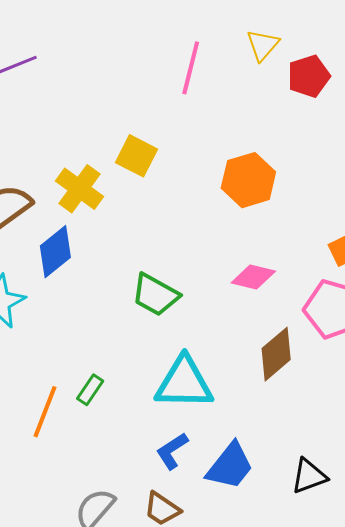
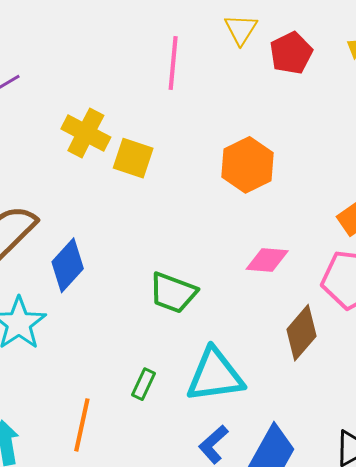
yellow cross: (79, 189) -> (86, 133), moved
green rectangle: (90, 390) -> (143, 384), moved

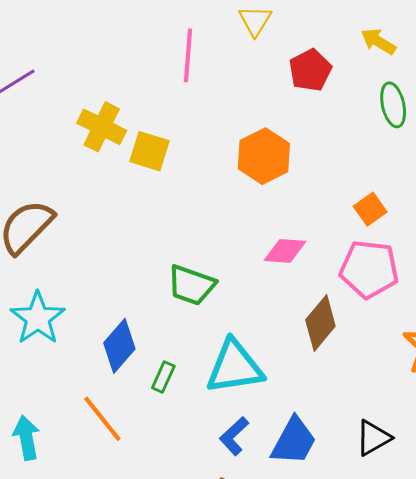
red pentagon: (291, 53) -> (310, 70), moved
blue diamond: (68, 265) -> (119, 346), moved
orange line: (82, 425) -> (102, 419), turned -50

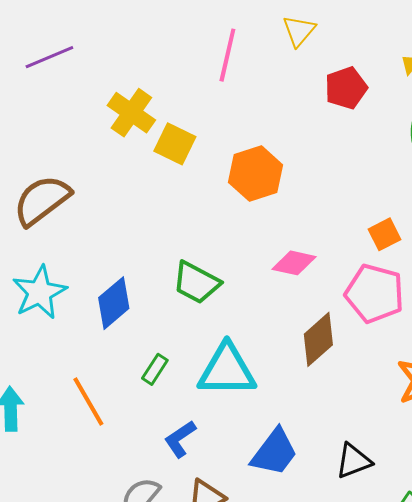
orange hexagon: (264, 156) -> (255, 174), moved
blue diamond: (119, 346) -> (114, 303), moved
blue L-shape: (234, 436) -> (180, 439), moved

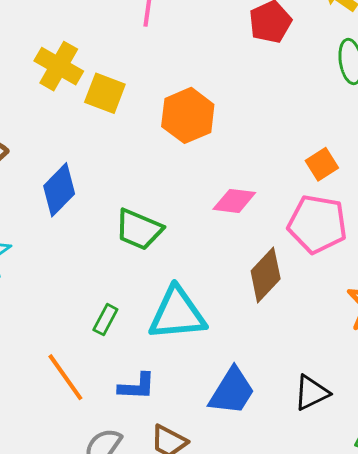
blue diamond: (114, 303) -> (59, 190), moved
orange line: (88, 402) -> (65, 377), moved
blue L-shape: (180, 439) -> (137, 387), turned -138

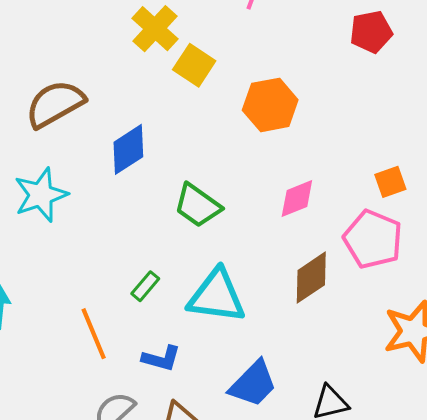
pink diamond: (234, 201) -> (297, 199), turned -42

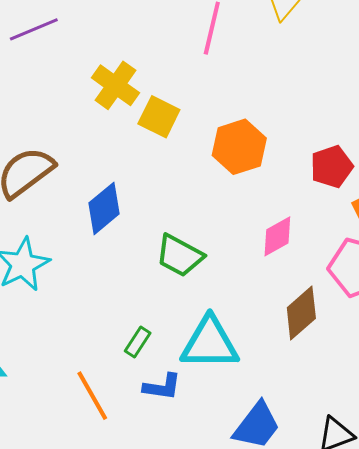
red pentagon: (371, 32) -> (332, 167), moved
blue L-shape: (161, 358) -> (162, 387), moved

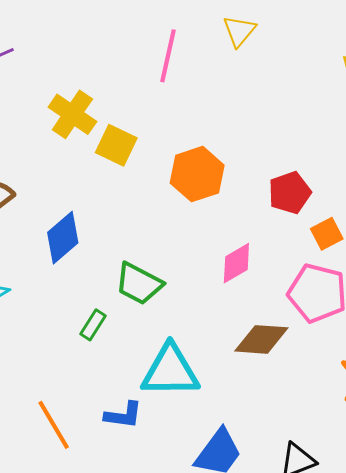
brown diamond: (301, 313) -> (261, 339), turned 46
green rectangle: (138, 342) -> (93, 325), moved

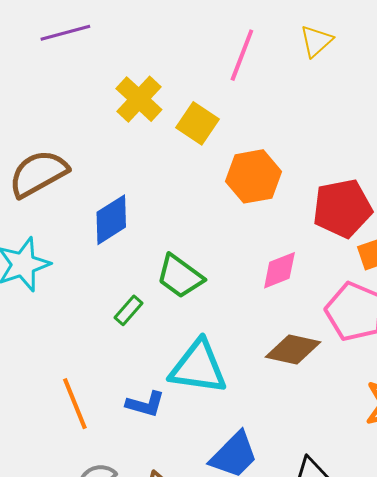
yellow square: (116, 145) -> (197, 123), moved
red pentagon: (290, 193) -> (342, 208), size x1.4

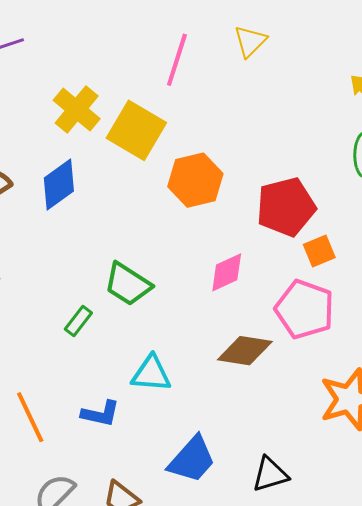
yellow square: (197, 123) -> (136, 130), size x1.4
blue diamond: (111, 220) -> (59, 185), moved
cyan triangle: (198, 367) -> (151, 374), size x0.7

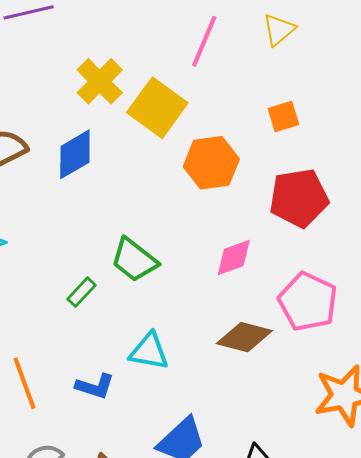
orange square: (319, 251) -> (283, 117), moved

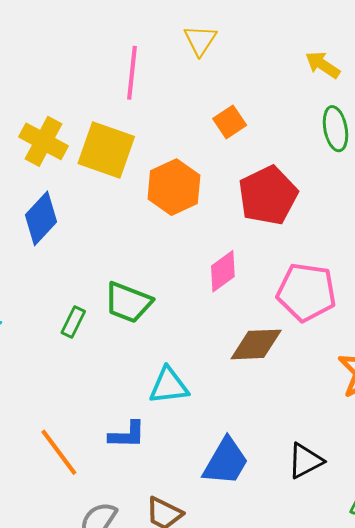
green rectangle: (81, 292) -> (73, 322), moved

